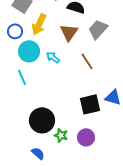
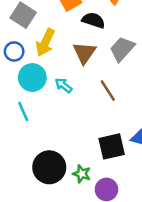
green star: (61, 135) -> (82, 174), moved

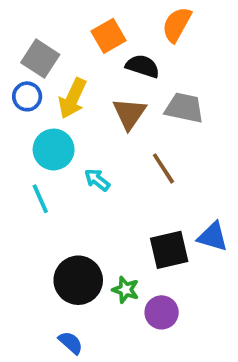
gray trapezoid: (122, 49) -> (184, 108), turned 60
blue circle: (14, 51) -> (27, 96), moved
cyan arrow: (64, 85) -> (97, 180), moved

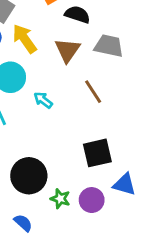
yellow arrow: (73, 98) -> (25, 39), turned 120
blue triangle: (213, 237) -> (124, 184), moved
green star: (126, 290) -> (60, 199), moved

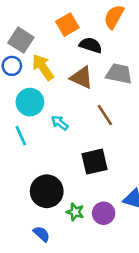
brown triangle: (67, 50) -> (82, 78), turned -40
black square: (97, 153) -> (95, 162), moved

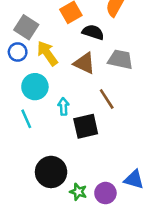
cyan arrow: (60, 123) -> (63, 106), turned 49
black square: (95, 162) -> (86, 126), moved

